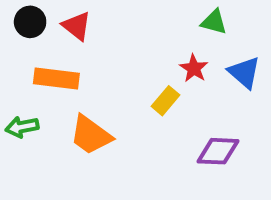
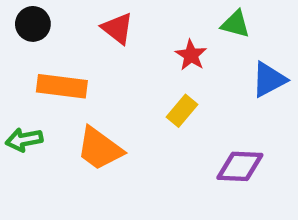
red triangle: (77, 26) -> (117, 28), moved
red star: (194, 68) -> (191, 55), moved
blue triangle: (244, 72) -> (269, 80), turned 51

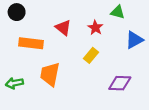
red triangle: (117, 28) -> (63, 28), moved
green arrow: (24, 140) -> (14, 83), moved
orange trapezoid: (100, 149) -> (50, 74), turned 65

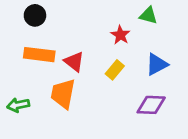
black circle: (17, 12) -> (35, 15), moved
red triangle: (63, 28) -> (74, 62), moved
blue triangle: (134, 40) -> (157, 64), moved

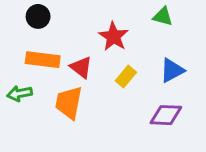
red star: (120, 35) -> (114, 36), moved, size x1.4
green arrow: (18, 105) -> (20, 93), moved

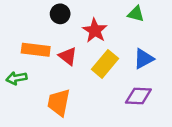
black circle: (38, 16) -> (60, 14), moved
yellow rectangle: (126, 77) -> (105, 64), size x1.5
orange trapezoid: (69, 103) -> (59, 102), moved

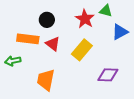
black circle: (60, 14) -> (47, 20), moved
red star: (95, 31) -> (85, 19), moved
blue triangle: (144, 59) -> (120, 32), moved

